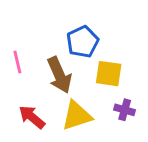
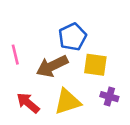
brown arrow: (59, 75) -> (52, 66), turned 88

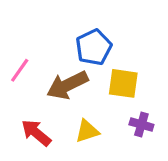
pink line: (15, 55) -> (20, 70), turned 48
yellow triangle: (67, 102) -> (87, 131), size x0.7

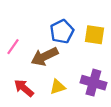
yellow square: (123, 83) -> (95, 35), moved
purple cross: (141, 125) -> (93, 83), size x1.6

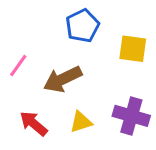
blue pentagon: (62, 32) -> (82, 26), moved

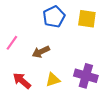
yellow square: (133, 49) -> (87, 19), moved
brown arrow: (63, 79) -> (41, 52), size x0.7

